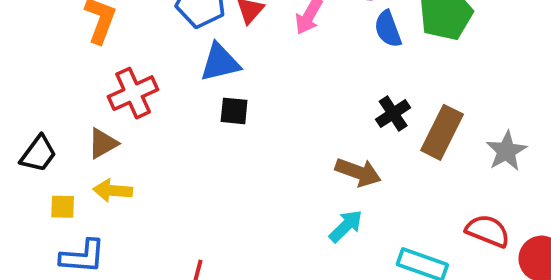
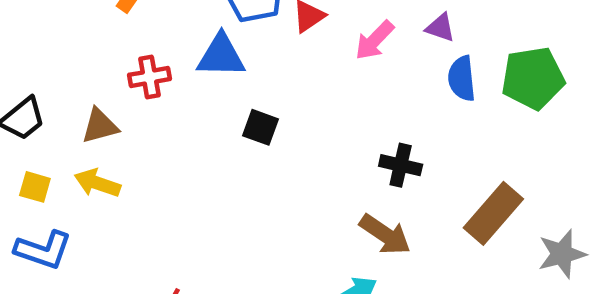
blue triangle: (220, 62) -> (221, 56), moved
red cross: (133, 93) -> (149, 77), size x0.7
black cross: (393, 113) -> (401, 165), moved, turned 32

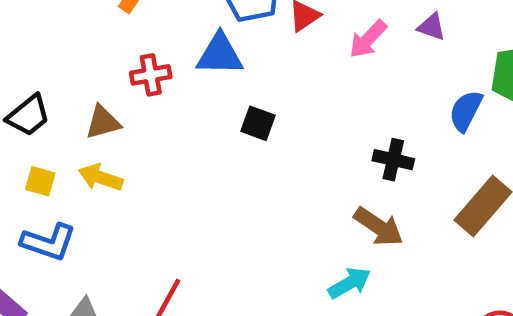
blue semicircle: (462, 79) -> (466, 111), moved, turned 33

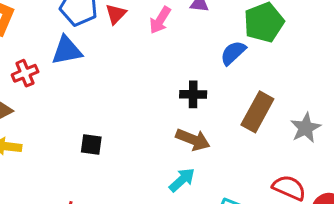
blue semicircle: (466, 111) -> (233, 53), turned 32
black square: (258, 123) -> (91, 144), moved

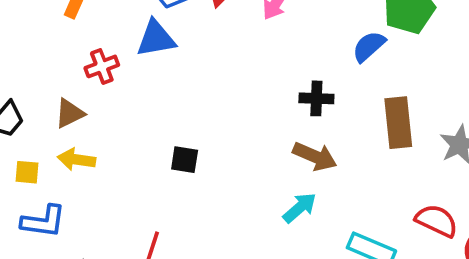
brown rectangle: (257, 112) -> (398, 123), turned -36

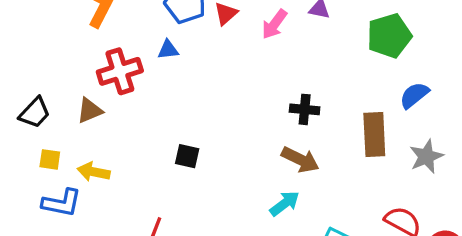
blue triangle: (156, 39) -> (168, 50), size x0.6
blue semicircle: (369, 46) -> (414, 95), moved
red cross: (102, 66) -> (120, 71), size x1.5
yellow arrow: (76, 160) -> (94, 172), moved

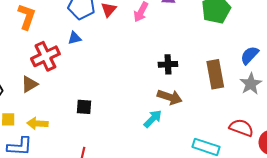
blue semicircle: (414, 95) -> (250, 55), moved
black square: (187, 156) -> (84, 107), moved
cyan arrow: (285, 203) -> (153, 119), moved

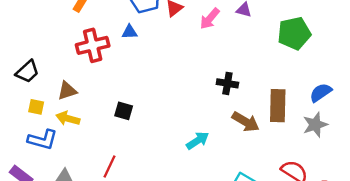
brown triangle: (29, 84) -> (67, 91), moved
brown arrow: (170, 97) -> (246, 122), moved

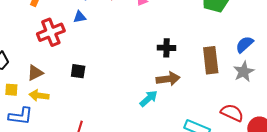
black square: (124, 111) -> (78, 71), moved
brown arrow: (246, 122) -> (168, 79), moved, turned -30

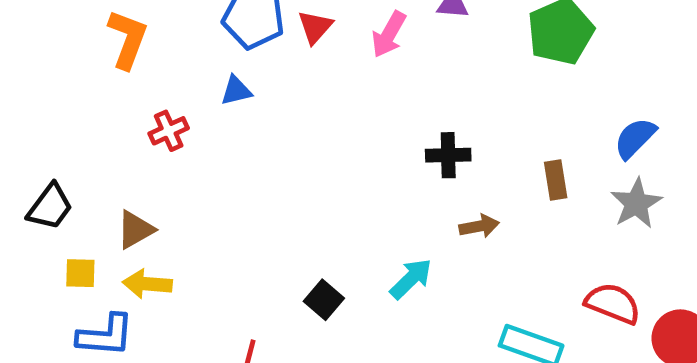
red cross: (51, 32) -> (169, 131), size x0.6
brown rectangle: (211, 60) -> (556, 180), size x0.6
black square: (78, 71) -> (324, 300), moved, turned 35
brown arrow: (168, 79) -> (479, 226), moved, size x0.7

